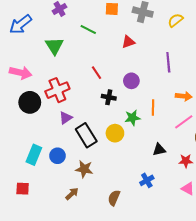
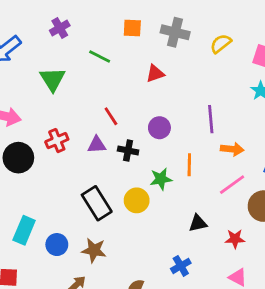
purple line: (168, 62) -> (211, 119), moved
red cross: (57, 90) -> (57, 141), size x0.7
purple triangle: (66, 118) -> (97, 145), moved, turned 32
blue circle: (57, 156) -> (57, 245), moved

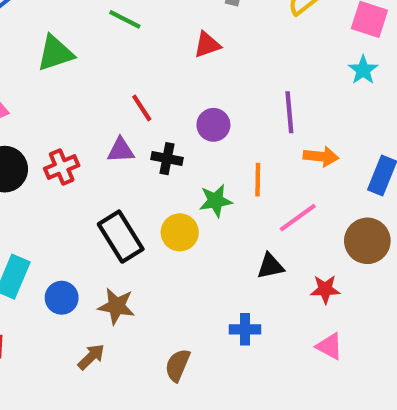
green triangle: (53, 79) -> (55, 53), turned 44
red cross: (57, 141) -> (62, 167), moved
pink line: (232, 185) -> (298, 218), moved
blue cross: (181, 266) -> (245, 329), turned 30

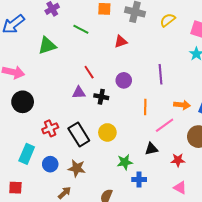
orange arrow: (321, 156) -> (182, 105), moved
red cross: (62, 167) -> (50, 128), moved
green star: (216, 201) -> (125, 162), moved

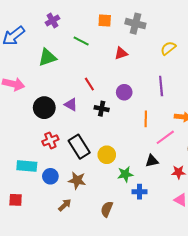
yellow semicircle: (168, 20) -> (168, 48), moved
purple triangle: (79, 93) -> (71, 105), moved, turned 32
black circle: (23, 102) -> (44, 108), moved
yellow circle: (107, 132) -> (107, 155), moved
cyan rectangle: (27, 154) -> (27, 166), turned 72

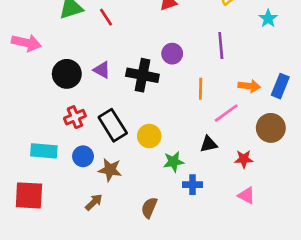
red line: (89, 84) -> (106, 17), moved
black cross: (102, 109) -> (142, 75), size x1.6
blue circle: (50, 176) -> (83, 156), moved
red square: (16, 200) -> (29, 195), size x1.6

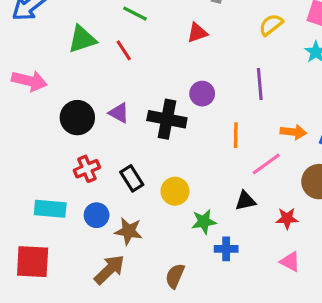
black rectangle: (113, 125) -> (132, 178), size x0.7
brown arrow: (94, 202) -> (109, 270), size x1.5

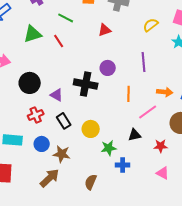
purple triangle: (119, 113) -> (57, 95), moved

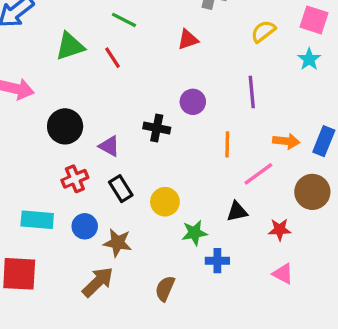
black cross: (86, 84) -> (157, 128), size x0.7

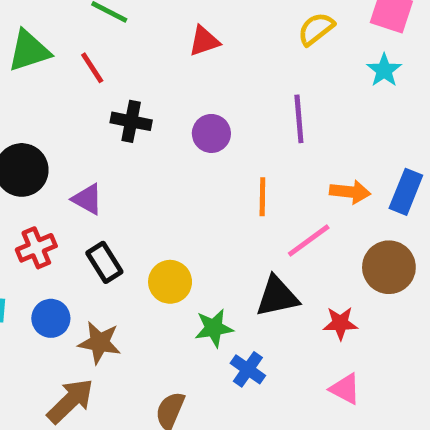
black cross: (157, 128) -> (131, 121), moved
black triangle: (237, 212) -> (277, 296), size x1.4
blue cross: (217, 261) -> (248, 369), turned 35

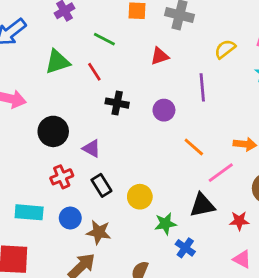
purple line: (299, 119) -> (202, 87), moved
orange line: (262, 197) -> (194, 147), turned -50

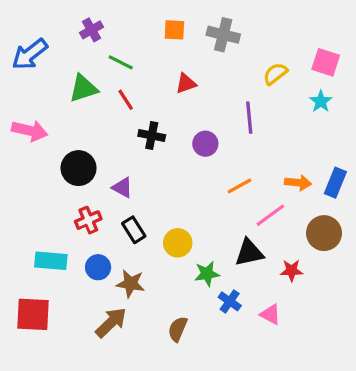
green line: (104, 39) -> (121, 62), moved
red triangle: (160, 56) -> (186, 84), moved
orange line: (194, 147) -> (239, 186), turned -70
pink triangle: (242, 259) -> (270, 314), moved

